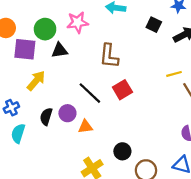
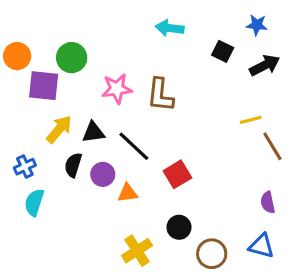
pink star: (78, 22) -> (117, 89), moved
black triangle: (60, 50) -> (93, 132), moved
red square: (122, 90) -> (177, 174), moved
black semicircle: (46, 117) -> (73, 165), moved

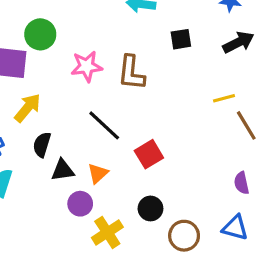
black square: (223, 51) -> (181, 39), moved, turned -35
black triangle: (93, 132) -> (63, 170), moved
purple circle: (103, 174) -> (80, 204), moved
orange triangle: (128, 193) -> (98, 173), turned -35

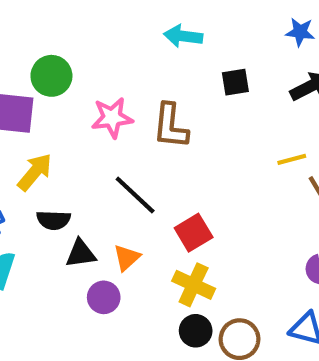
black semicircle: (42, 145) -> (54, 220), turned -105
black circle: (150, 208) -> (196, 331), moved
yellow cross: (107, 232) -> (194, 285), moved, turned -32

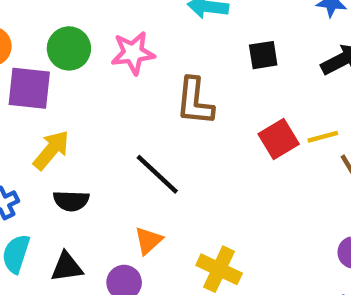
pink star: (112, 118) -> (133, 53), moved
red square: (194, 233) -> (279, 139), moved
black triangle: (81, 253) -> (67, 267), moved

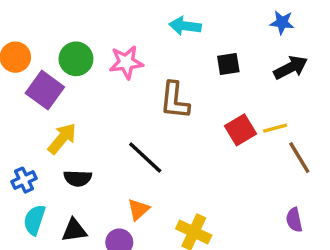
purple square: (29, 88) -> (45, 90), turned 30

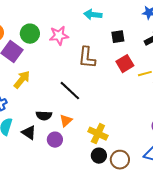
red square: (240, 130) -> (125, 64), moved
black semicircle: (78, 178) -> (44, 116), moved
black triangle: (74, 230) -> (29, 133), turned 42

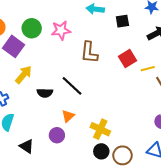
black square: (118, 37) -> (122, 21), moved
black semicircle: (44, 116) -> (45, 93), moved
black triangle: (29, 133) -> (27, 146), moved

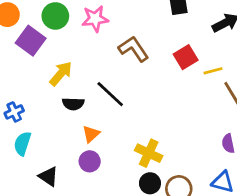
brown L-shape: (89, 52) -> (134, 49), turned 140
yellow arrow: (24, 75) -> (61, 74), moved
orange triangle: (68, 116) -> (91, 134), moved

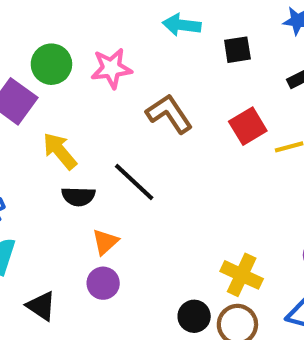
yellow arrow: (61, 74) -> (60, 151), turned -80
yellow cross: (149, 153) -> (242, 275), moved

